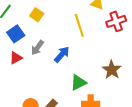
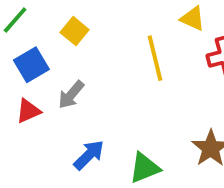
blue arrow: (62, 54) -> (89, 155), moved

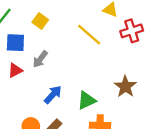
yellow line: (155, 58) -> (89, 35), turned -32
blue square: (31, 65) -> (15, 43), turned 36

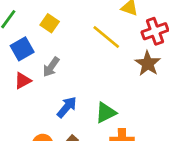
blue square: (15, 43) -> (22, 49), turned -30
brown star: (125, 87) -> (148, 64), moved

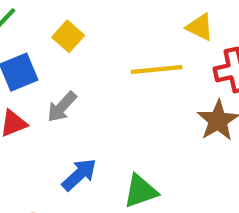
yellow line: (106, 37) -> (156, 70), turned -52

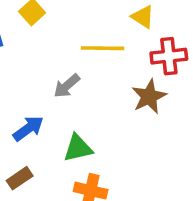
gray arrow: (62, 107) -> (67, 86), moved

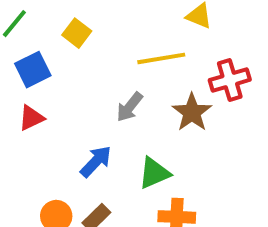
red cross: (169, 56) -> (230, 80), moved
brown star: (149, 97) -> (192, 112), moved

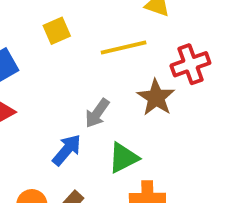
yellow square: (77, 33) -> (57, 31), moved, turned 32
gray arrow: (130, 107) -> (97, 113), moved

